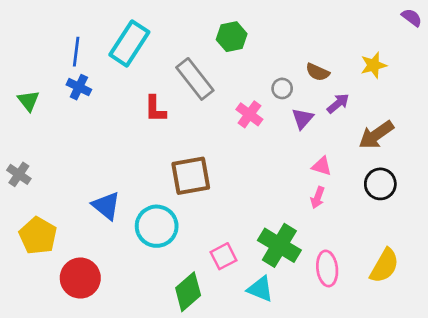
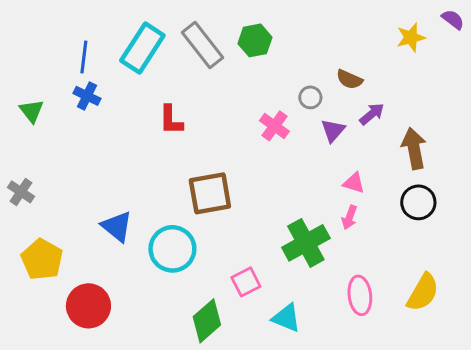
yellow star: (374, 65) -> (411, 37), moved
gray rectangle: (195, 79) -> (202, 45), moved
brown arrow: (376, 135) -> (414, 148), turned 114
green cross: (279, 245) -> (306, 243), moved, turned 30

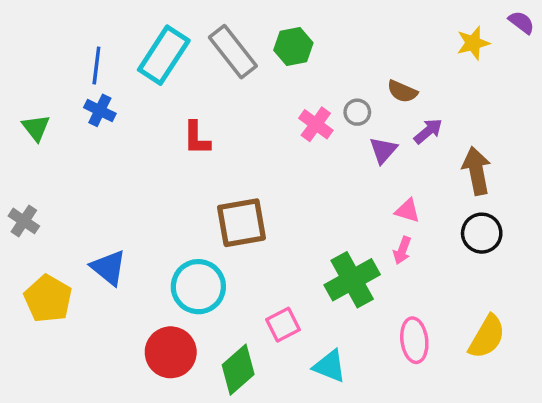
pink cross: (274, 126) -> (316, 124), moved
blue triangle: (117, 226) -> (109, 268), moved
red circle: (88, 306) -> (171, 352), moved

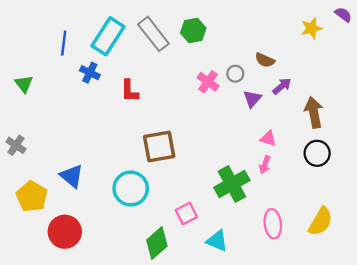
blue cross: (100, 110) -> (90, 73), moved
red circle: (171, 352) -> (65, 232), moved

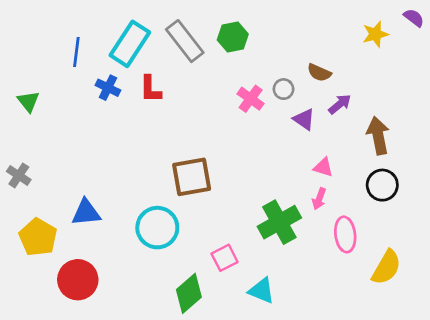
red L-shape: (130, 91) -> (150, 89), moved
purple triangle: (252, 99) -> (304, 119), turned -36
blue triangle: (72, 176) -> (86, 213), turned -45
pink ellipse: (273, 224) -> (345, 234), moved

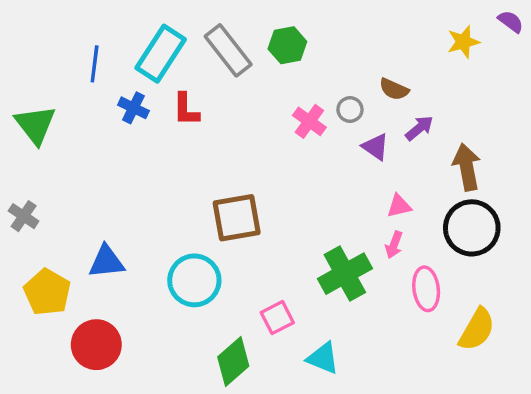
green triangle: (28, 101) -> (35, 125), size x1.5
pink triangle: (323, 167) -> (399, 206), turned -30
black circle: (382, 185) -> (472, 228), size x1.4

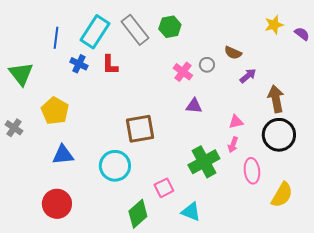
purple semicircle: (511, 22) -> (302, 34), moved
purple triangle: (375, 147) -> (194, 106), moved, turned -30
yellow pentagon: (47, 292) -> (55, 111), moved

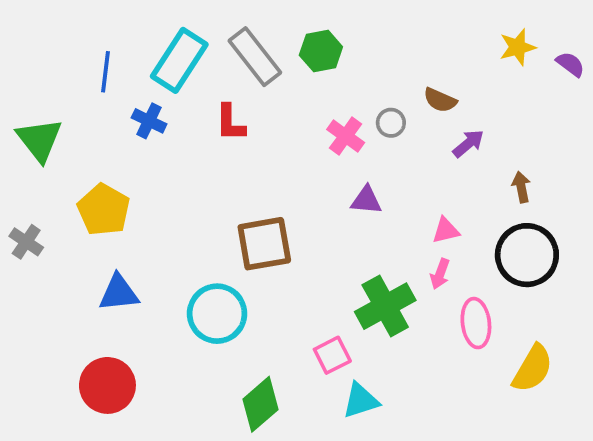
red L-shape: (110, 65) -> (230, 123), moved
brown arrow: (276, 99) -> (521, 187), size x0.6
pink square: (164, 188) -> (332, 355), moved
cyan triangle: (191, 212) -> (361, 401), turned -40

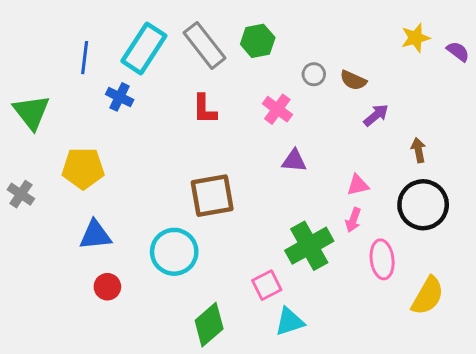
red L-shape: (230, 123) -> (205, 109), moved
gray circle: (391, 123) -> (314, 74), moved
yellow pentagon: (104, 210) -> (83, 168), turned -30
red circle: (107, 385) -> (107, 287), moved, size x0.6

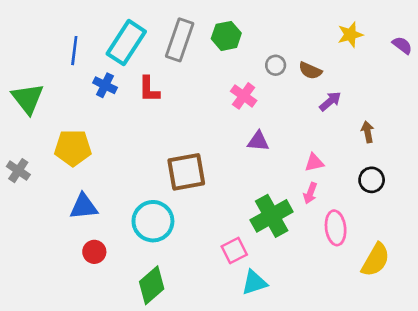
yellow star: (415, 38) -> (350, 35), moved
gray rectangle: (205, 45) -> (180, 40), turned 57
red L-shape: (205, 109) -> (149, 89), moved
black circle: (423, 205) -> (372, 180), size x0.6
green diamond: (209, 325) -> (152, 285), moved

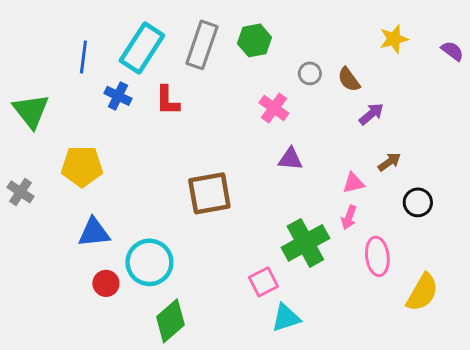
brown semicircle: (310, 71) -> (349, 79), turned 30
brown arrow: (368, 132) -> (389, 162), moved, turned 66
cyan circle: (153, 221) -> (149, 262), moved

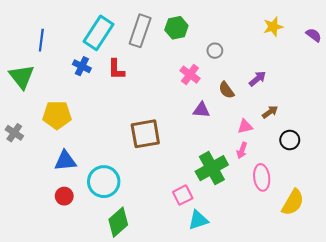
blue line: (83, 57) -> (41, 40), moved
brown semicircle: (349, 79) -> (226, 90), moved
red circle: (106, 283) -> (64, 196), moved

